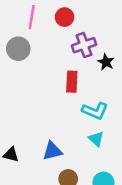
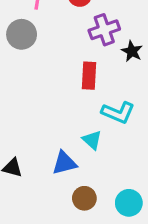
cyan triangle: (96, 139) -> (92, 140), moved

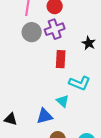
purple cross: (104, 30) -> (55, 29), moved
gray circle: (22, 34) -> (32, 32), moved

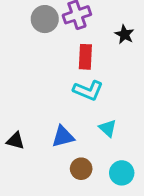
cyan L-shape: (80, 83) -> (88, 90), moved
cyan triangle: (63, 101) -> (108, 128), moved

